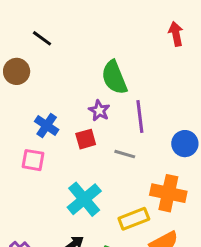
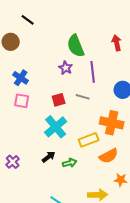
red arrow: (176, 34) -> (117, 43), moved
blue cross: (47, 126) -> (21, 78), moved
red square: (86, 139) -> (59, 100), moved

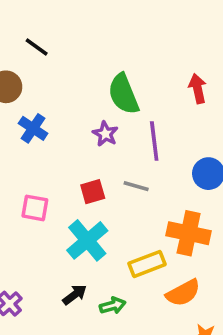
blue cross: (21, 78) -> (33, 128), moved
pink square: (22, 101) -> (35, 208), moved

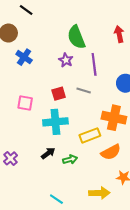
cyan cross: (87, 240) -> (55, 122), turned 35

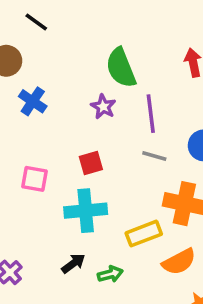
gray line: (84, 91) -> (154, 156), moved

